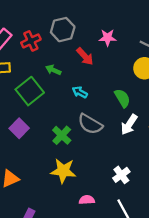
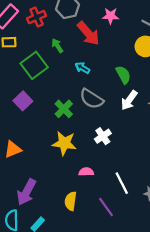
red arrow: (85, 56) -> (88, 33), size x1.4
green arrow: (53, 70) -> (57, 46), turned 32
white cross: (121, 175) -> (103, 136), moved

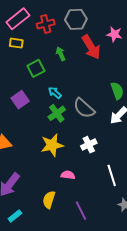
green square: (34, 65) -> (36, 68), size x0.7
cyan arrow: (82, 68) -> (55, 93), moved
yellow star: (64, 143) -> (52, 145), turned -30
white line: (122, 183) -> (112, 175), moved

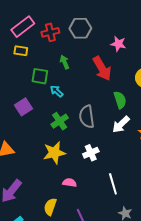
red arrow: (91, 47) -> (102, 68), moved
green square: (36, 68) -> (40, 76), turned 36
cyan arrow: (55, 93) -> (57, 91), moved
gray semicircle: (84, 108) -> (87, 117), turned 40

